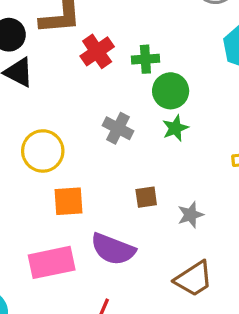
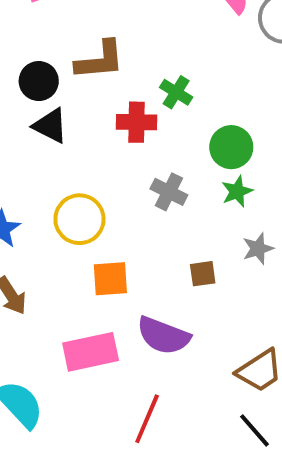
red cross: (97, 51) -> (137, 122), moved, turned 36
green cross: (145, 59) -> (176, 92), moved, turned 36
gray star: (191, 215) -> (258, 249), moved

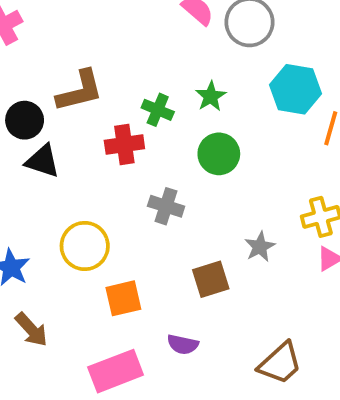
green star: (237, 191) -> (211, 96), moved
brown square: (203, 274) -> (211, 279), size x1.4
purple semicircle: (163, 336) -> (183, 344), size x0.6

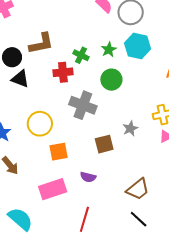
cyan hexagon: (296, 89) -> (138, 46), moved
gray cross: (166, 206) -> (83, 105), size x1.5

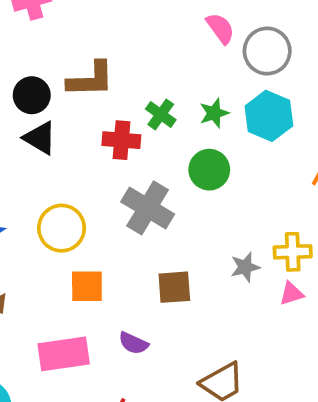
gray star: (130, 129) -> (245, 267), moved

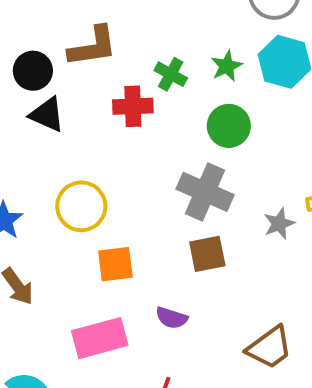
gray cross: (148, 208) -> (205, 192), moved

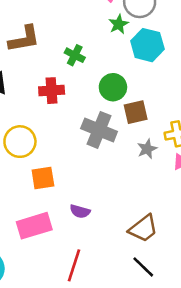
green star: (227, 66) -> (119, 24), moved
red cross: (133, 106) -> (52, 91), moved
brown square: (207, 254) -> (136, 112), moved

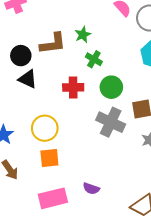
green star: (119, 24) -> (83, 35), moved
green circle: (113, 87) -> (111, 87), moved
orange square: (43, 178) -> (49, 158), moved

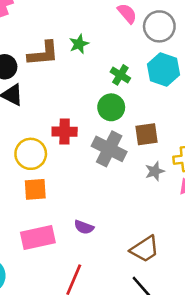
green cross: (94, 59) -> (120, 75), moved
red cross: (73, 87) -> (65, 132), moved

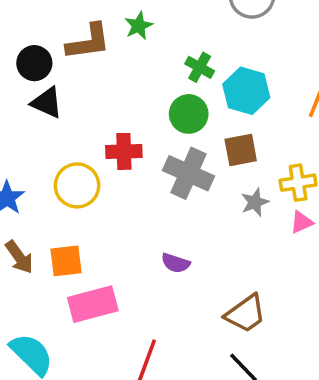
cyan hexagon: (164, 69) -> (246, 91), moved
orange square: (35, 189) -> (66, 261), moved
purple semicircle: (84, 227) -> (176, 263), moved

